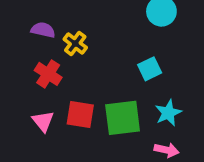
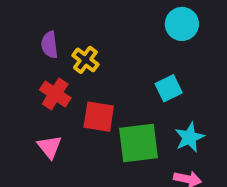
purple semicircle: (43, 30) -> (50, 45), turned -110
red square: (80, 114) -> (99, 117), moved

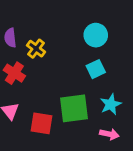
cyan circle: (182, 24) -> (96, 35), moved
red square: (99, 117) -> (41, 123), moved

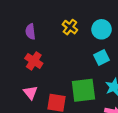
yellow cross: (36, 49) -> (70, 27), moved

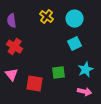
green square: (83, 90) -> (59, 73), size x0.6

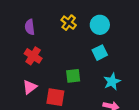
green square: (59, 73) -> (73, 76), moved
pink triangle: (12, 75) -> (30, 87), turned 32

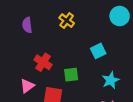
cyan circle: (100, 25) -> (120, 16), moved
red cross: (33, 56) -> (43, 62), moved

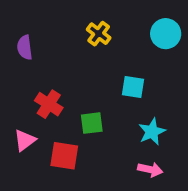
yellow cross: (67, 21) -> (99, 34), moved
cyan square: (98, 51) -> (133, 87), turned 35

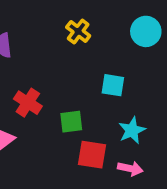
red square: (64, 156) -> (92, 155), moved

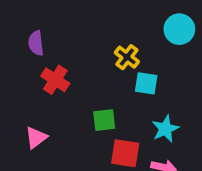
yellow cross: (78, 31) -> (127, 57), moved
red cross: (28, 103) -> (55, 80), moved

